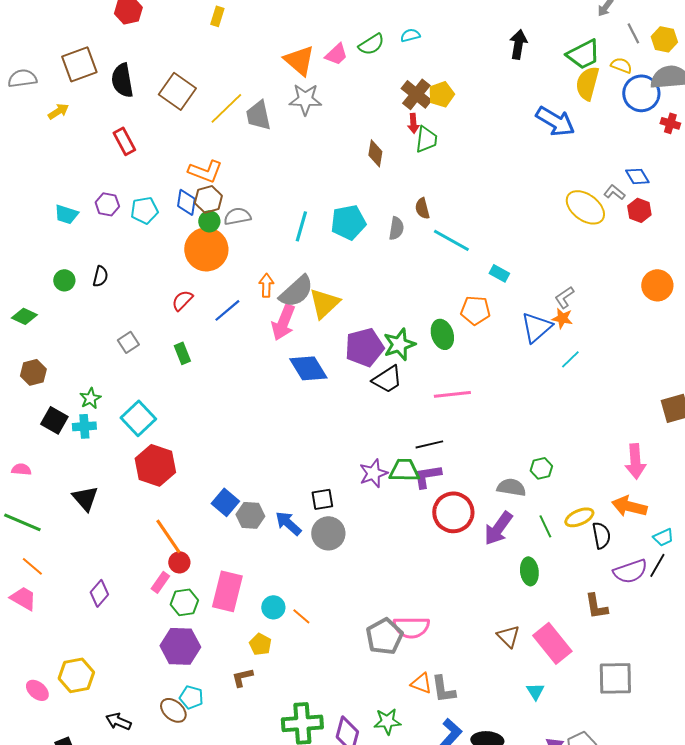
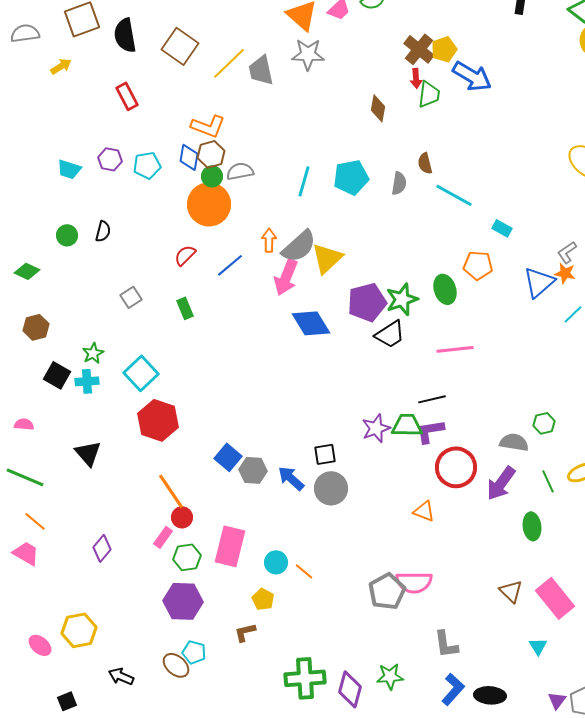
blue arrow: (555, 121) -> (472, 76), moved
orange triangle: (421, 683) -> (424, 511), moved

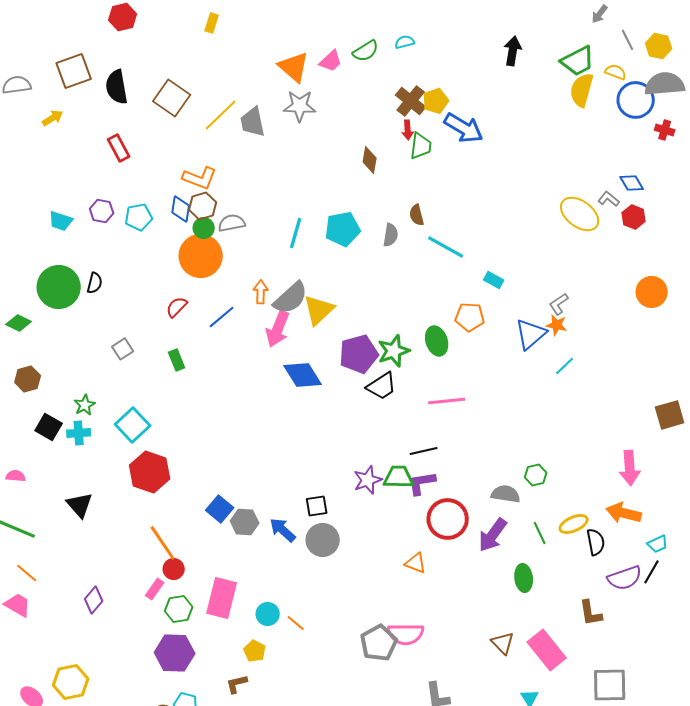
green circle: (67, 235) -> (59, 287), size x2.0

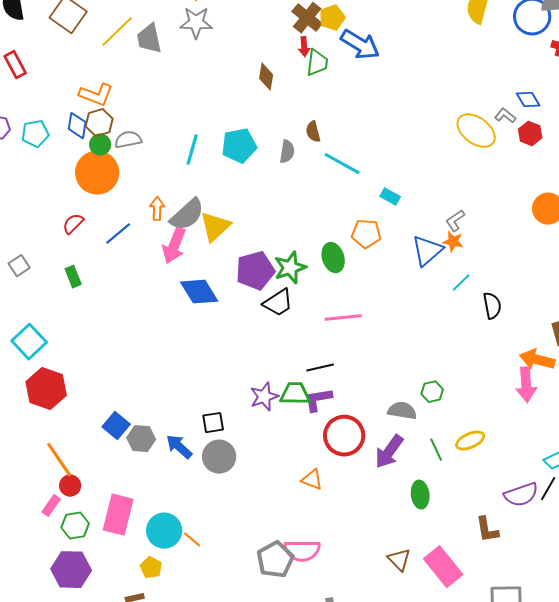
orange arrow: (624, 513) -> (537, 360), moved
black semicircle: (596, 542) -> (492, 306), moved
cyan circle: (268, 614) -> (164, 531), size x1.5

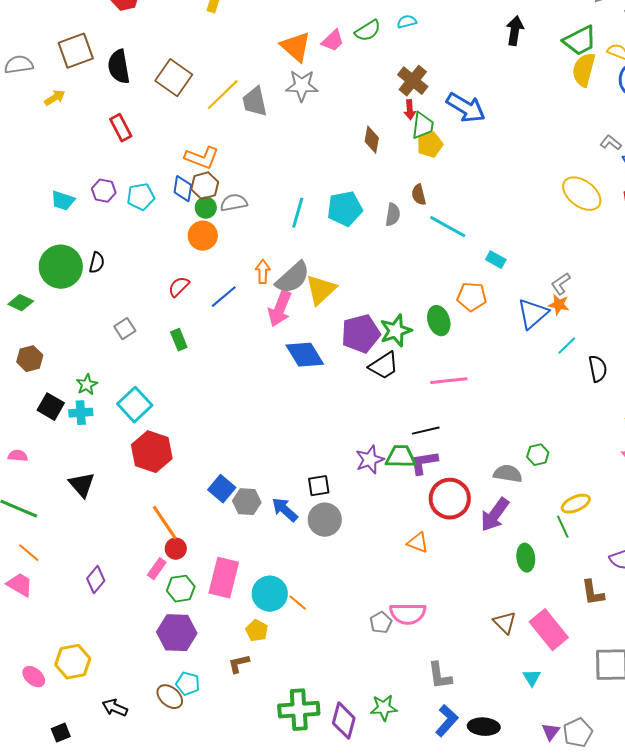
yellow pentagon: (332, 18) -> (430, 145), moved
gray L-shape: (505, 116) -> (611, 143), moved
orange circle: (97, 173) -> (203, 236), size x0.7
green line: (436, 450) -> (563, 527), moved
gray pentagon: (275, 560) -> (381, 623), size x0.6

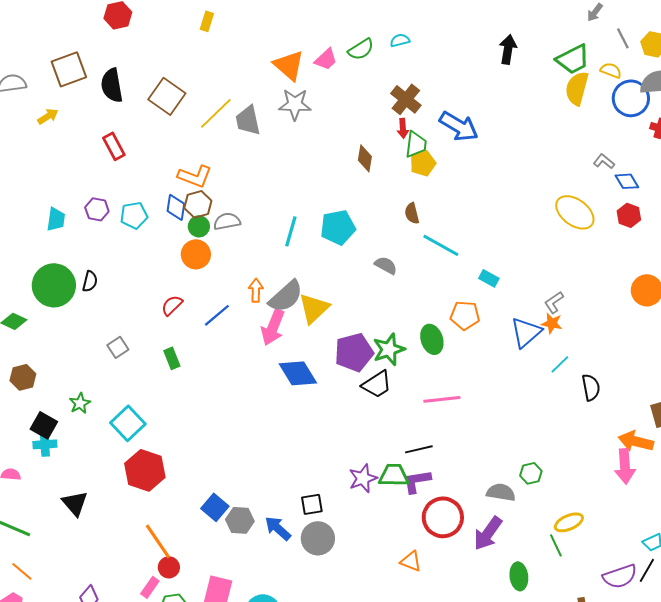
cyan trapezoid: (63, 201) -> (56, 219), turned -100
gray semicircle: (393, 215) -> (386, 265), moved, turned -70
cyan cross: (81, 413) -> (45, 444), moved

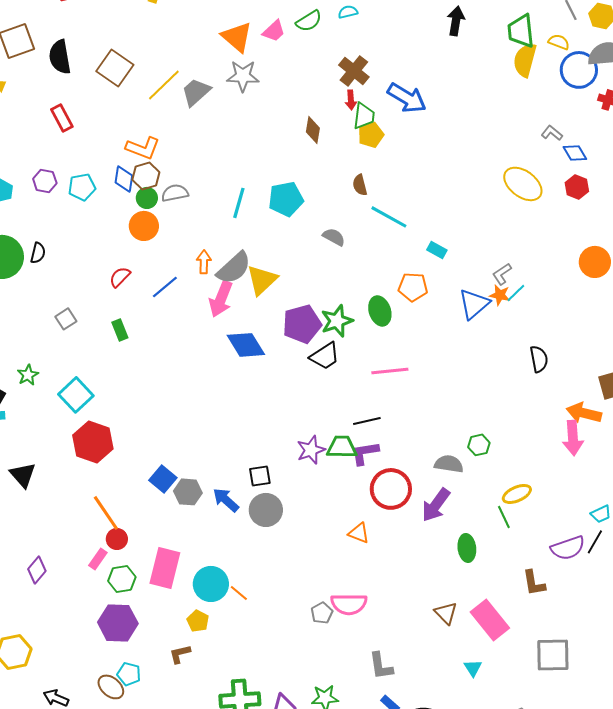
green trapezoid: (573, 59) -> (521, 31), turned 111
gray trapezoid: (248, 120) -> (196, 92), turned 60
cyan line: (560, 364) -> (516, 293), moved

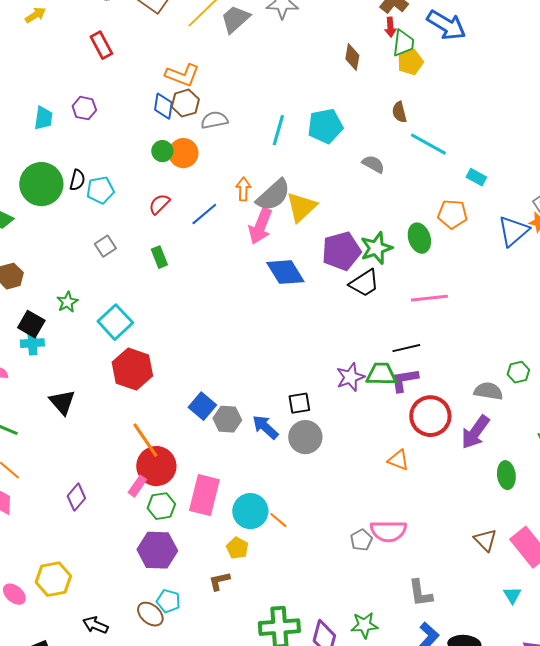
cyan pentagon: (82, 187) -> (100, 190), moved
green circle: (147, 198) -> (162, 151), moved
red circle: (117, 539) -> (156, 466), size x1.8

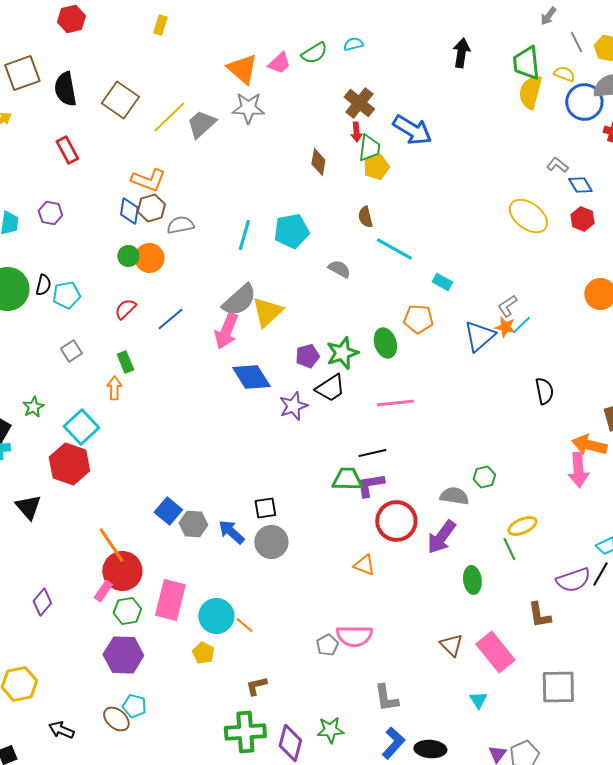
orange arrow: (243, 189) -> (114, 388), moved
purple pentagon: (341, 251) -> (307, 356), size x0.6
red hexagon: (132, 369) -> (69, 464), moved
purple star: (350, 377) -> (293, 406), moved
brown L-shape: (219, 581) -> (256, 686), moved

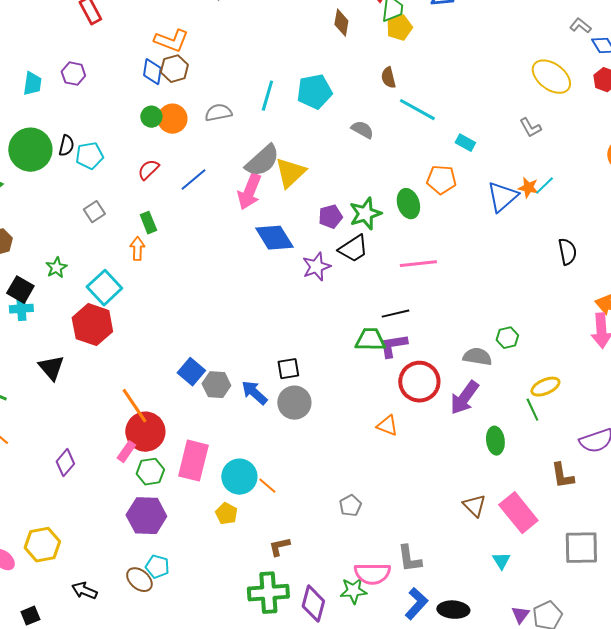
gray semicircle: (180, 225) -> (218, 113), moved
gray L-shape: (507, 306) -> (530, 128), moved, turned -85
pink semicircle: (354, 636) -> (372, 574), moved

